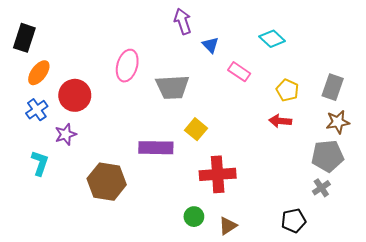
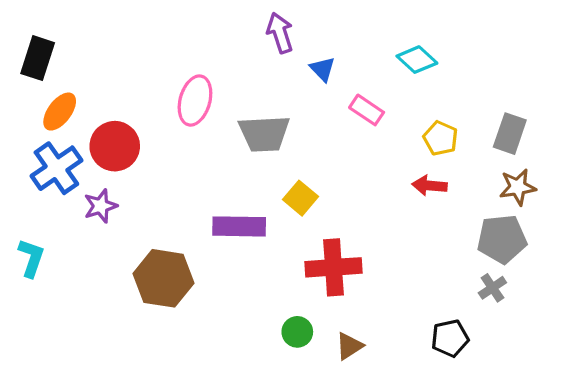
blue cross: (37, 110) -> (56, 168), size x1.5
cyan L-shape: (40, 163) -> (31, 258), moved

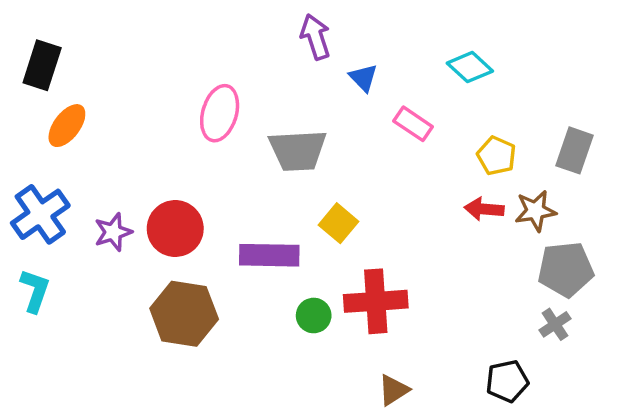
red circle: (115, 146) -> (175, 229), moved
blue cross: (56, 168) -> (40, 214), moved
brown star: (518, 187) -> (536, 211), moved
green circle: (297, 332) -> (314, 315), moved

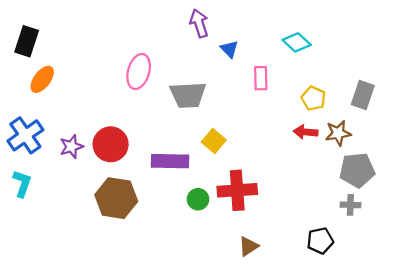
pink rectangle: (413, 124) -> (261, 78), turned 55
gray cross: (555, 324) -> (350, 205), turned 36

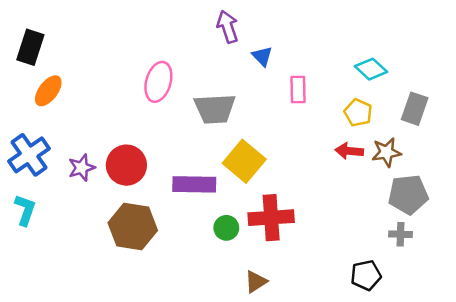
cyan diamond: (297, 42) -> (371, 69), moved
yellow square: (214, 141) -> (244, 161), size x1.5
brown triangle: (248, 246) -> (256, 282), moved

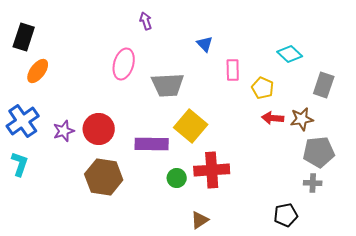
purple arrow: (228, 27) -> (146, 21), moved, size x0.7
yellow pentagon: (358, 113) -> (263, 88), moved

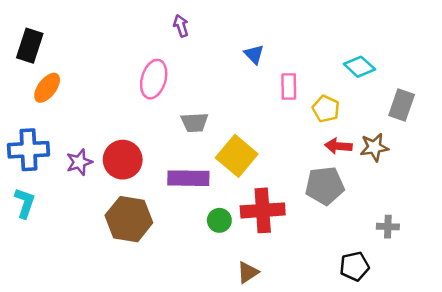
gray trapezoid: (168, 85) -> (195, 122), moved, size x0.7
blue cross: (23, 121) -> (28, 150), turned 32
gray pentagon: (319, 152) -> (325, 186), moved

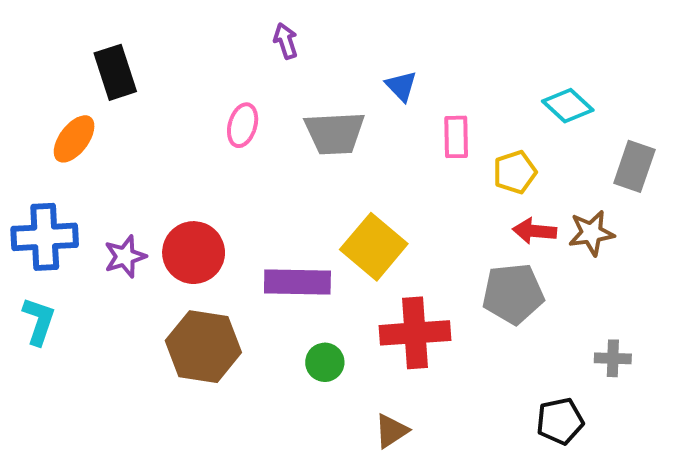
black rectangle: (30, 46) -> (115, 72), moved, turned -36
pink ellipse: (154, 79) -> (243, 125), size x0.7
yellow pentagon: (326, 109) -> (515, 172), turned 30
gray trapezoid: (195, 122) -> (335, 133), moved, size x1.4
green circle: (219, 220) -> (325, 362), moved

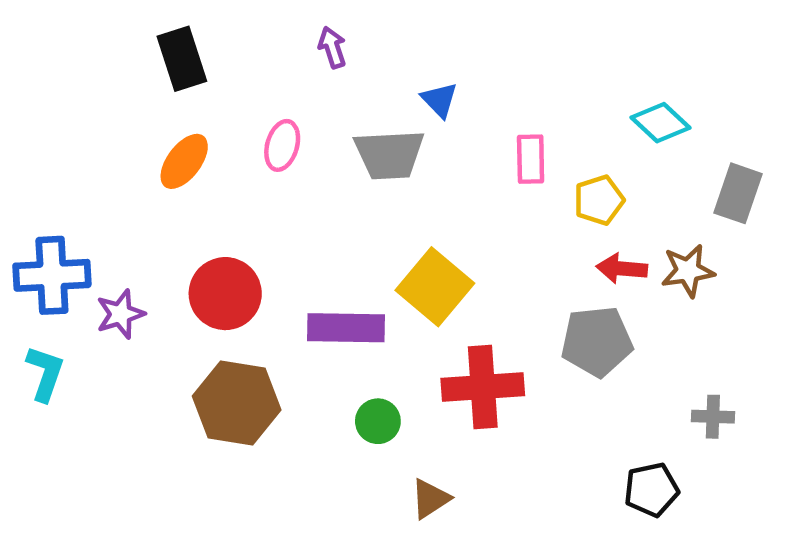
black rectangle: (115, 72) -> (182, 59), moved
blue triangle: (401, 86) -> (439, 100), moved
orange ellipse: (74, 139) -> (184, 161), moved
purple star: (125, 256) -> (120, 314), moved
brown triangle: (391, 431) -> (430, 499), moved

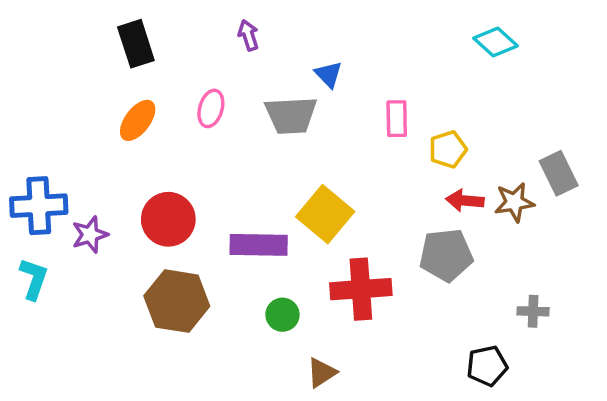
cyan diamond: (661, 123) -> (496, 42), moved
gray rectangle: (738, 193) -> (559, 173), moved, turned -45

